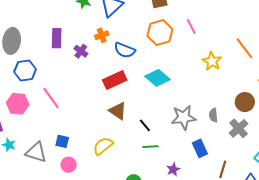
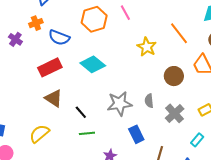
brown circle: (245, 102) -> (174, 76), moved

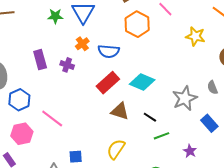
cyan diamond: (93, 64) -> (142, 82), moved

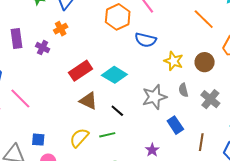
yellow star: (195, 36) -> (174, 61), moved
blue semicircle: (109, 51) -> (146, 40), moved
green line: (162, 136) -> (107, 135), moved

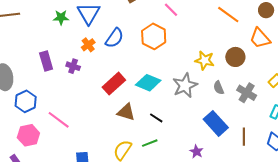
orange hexagon: (118, 17) -> (154, 36), moved
blue semicircle: (146, 40) -> (114, 38), moved, turned -60
gray star: (154, 97) -> (185, 85), moved
blue rectangle: (175, 125) -> (216, 123), size x1.4

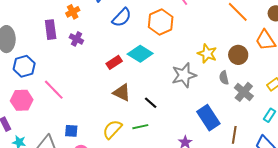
orange cross: (88, 45) -> (73, 12), moved
cyan diamond: (148, 83) -> (140, 54), moved
red rectangle: (114, 84) -> (114, 62), size x0.7
gray semicircle: (219, 88) -> (224, 78), moved

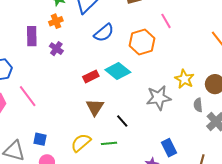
brown triangle: (122, 92) -> (95, 107), turned 30
blue rectangle: (208, 118) -> (169, 148), moved, size x0.7

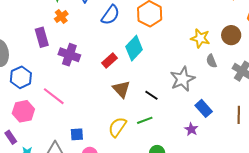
purple cross: (56, 49) -> (69, 55), moved, size x1.5
cyan diamond: (118, 71) -> (134, 48), turned -70
gray star: (159, 98) -> (183, 79), moved
gray semicircle: (198, 105) -> (211, 61), moved

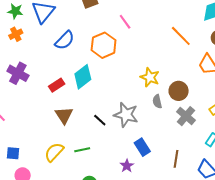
brown circle: (231, 35) -> (179, 91), moved
gray star: (183, 79) -> (126, 115), turned 30
black line: (151, 95) -> (100, 120), moved

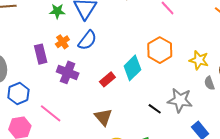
orange cross: (16, 34) -> (62, 42), moved
blue semicircle: (65, 40) -> (87, 40), moved
orange hexagon: (104, 45) -> (160, 50), moved
brown triangle: (64, 115) -> (103, 117), moved

